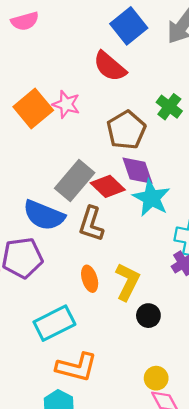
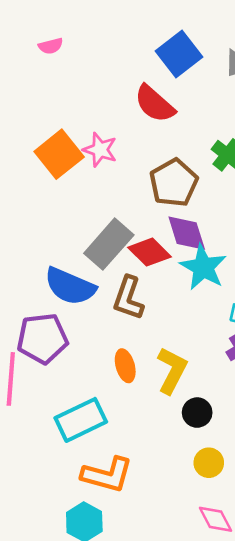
pink semicircle: (25, 21) -> (51, 46), size x0.7
yellow circle: (156, 378) -> (209, 463), moved

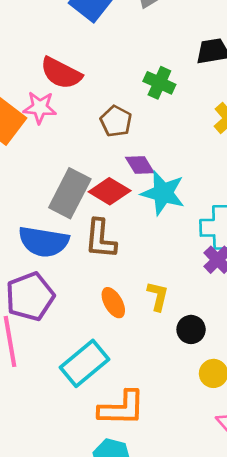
red semicircle: (155, 104) -> (61, 73), moved
brown pentagon: (174, 183) -> (116, 121), size x0.7
purple diamond: (187, 233) -> (140, 165), size x0.7
yellow L-shape: (172, 370) -> (158, 296), size x0.7

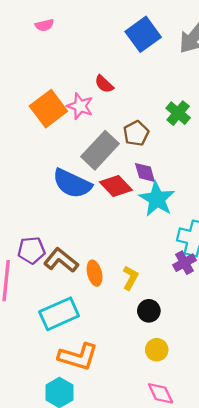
red semicircle: (61, 73) -> (104, 84), size x0.6
gray rectangle: (70, 193) -> (100, 150), moved
brown L-shape: (100, 239) -> (61, 260), moved, turned 108
blue semicircle: (44, 242) -> (72, 183), moved
purple pentagon: (30, 296) -> (31, 250), size x0.7

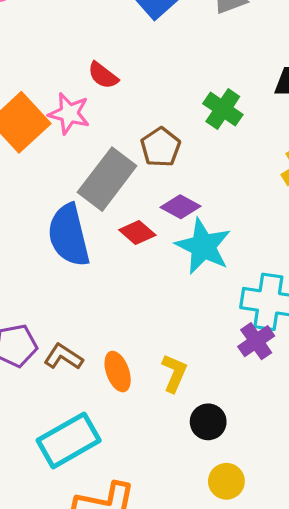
purple diamond: (145, 172) -> (181, 207), turned -40
blue semicircle: (72, 183) -> (69, 235), turned 57
red diamond: (116, 186) -> (137, 233), size x0.7
brown L-shape: (61, 260) -> (63, 357), size x0.7

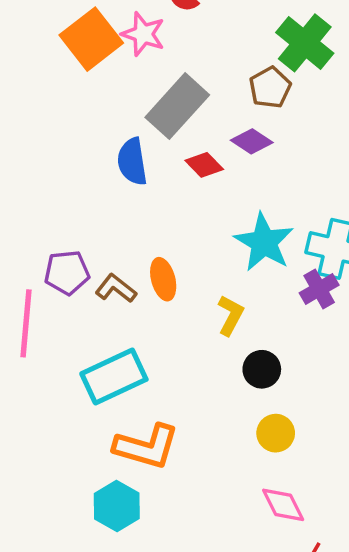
green cross: (223, 109) -> (305, 43), size x1.4
brown pentagon: (161, 147) -> (270, 87), moved
blue semicircle: (69, 235) -> (132, 162), size x0.7
cyan star: (203, 246) -> (264, 242), moved
orange ellipse: (118, 372) -> (163, 279), moved

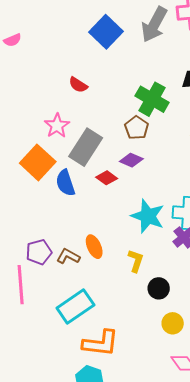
pink star: (143, 34) -> (57, 126), moved, turned 30
orange square: (91, 39) -> (38, 162), moved

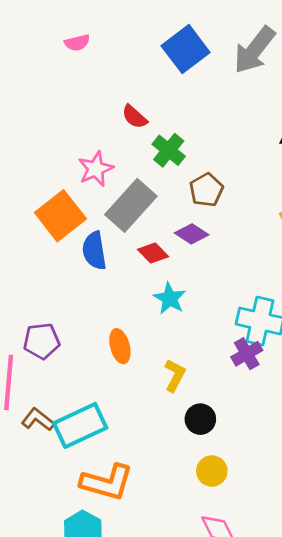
pink semicircle: (13, 40) -> (77, 43), moved
green cross: (152, 99) -> (169, 150), moved, size x0.7
cyan star: (148, 216) -> (170, 298), moved, size x0.7
brown L-shape: (68, 256) -> (38, 420), moved

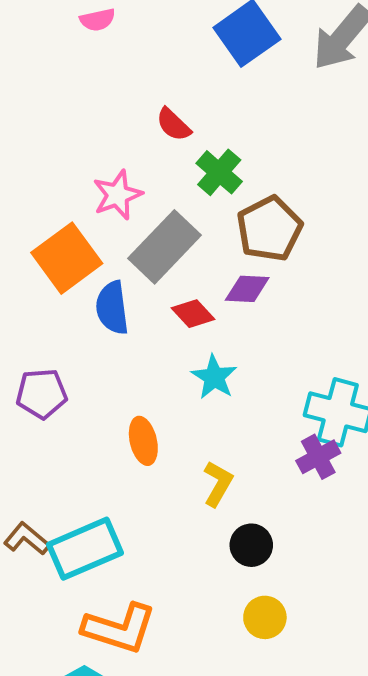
brown pentagon: (206, 190) -> (269, 229), size x1.4
purple diamond: (192, 234) -> (247, 289), turned -32
purple pentagon: (42, 341) -> (42, 394), moved

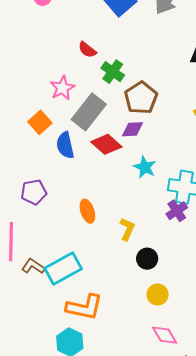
orange square: (67, 258) -> (40, 122), size x0.7
red diamond: (193, 314) -> (106, 144), size x1.4
cyan star: (214, 377) -> (145, 167), moved

